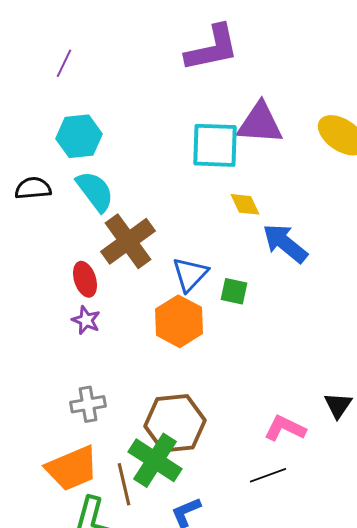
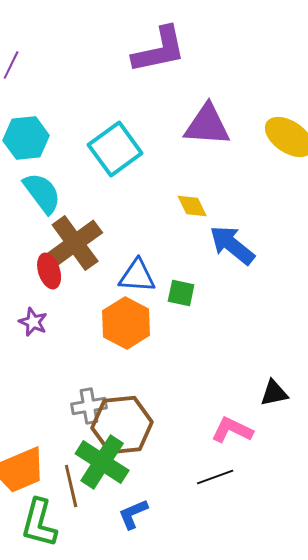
cyan square: (215, 145) -> (115, 149), moved, turned -38
blue triangle: (190, 274) -> (137, 276), turned 51
red ellipse: (85, 279) -> (49, 271), moved
gray cross: (88, 404) -> (89, 406), moved
black triangle: (338, 405) -> (274, 393), moved, turned 44

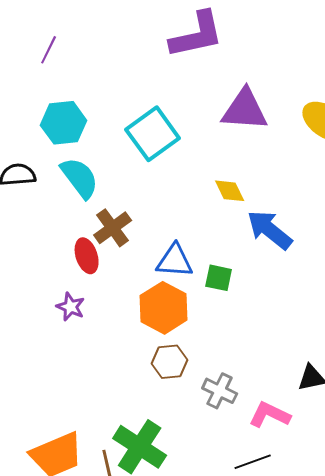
brown cross: (75, 243) -> (113, 228), size x0.7
gray cross: (89, 406) -> (220, 391), moved, turned 36
brown hexagon: (122, 425) -> (170, 362), moved, size x0.6

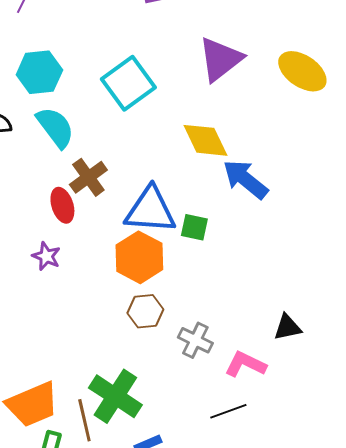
purple triangle: (245, 110) -> (220, 59), turned -42
yellow diamond: (230, 191) -> (205, 140), size x1.5
blue triangle: (175, 261) -> (150, 210), size x1.4

